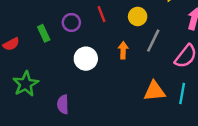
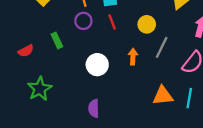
purple circle: (71, 22) -> (83, 21), moved
purple semicircle: (63, 104) -> (94, 108), moved

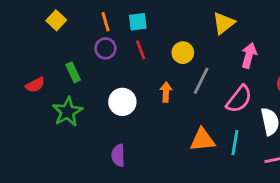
green star: (40, 89) -> (68, 112), moved

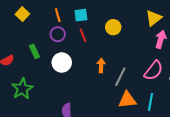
yellow triangle: (224, 23) -> (154, 18), moved
yellow circle: (183, 53) -> (113, 27), moved
gray line: (201, 81) -> (120, 77), moved
white circle: (122, 102) -> (62, 62), moved
green star: (68, 112) -> (22, 89), moved

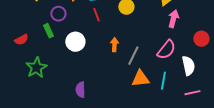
purple circle: (58, 34) -> (58, 14), moved

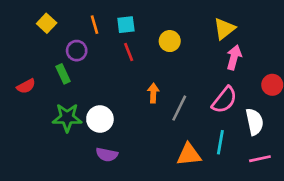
white circle: (75, 42) -> (100, 119), moved
green star: (36, 68) -> (67, 118), moved, turned 30
orange triangle: (140, 79) -> (189, 155), moved
purple semicircle: (80, 90) -> (107, 155), turned -77

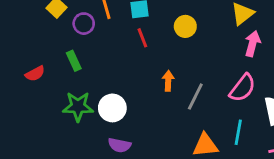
purple circle: (77, 51) -> (84, 24), moved

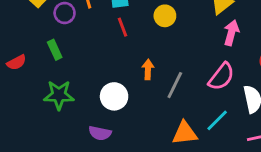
white circle: (112, 108) -> (114, 96), moved
cyan line: (238, 132) -> (217, 120), turned 35

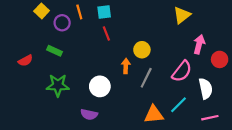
yellow circle: (165, 16) -> (142, 50), moved
pink arrow: (231, 33) -> (199, 44), moved
green rectangle: (55, 50) -> (55, 51), turned -40

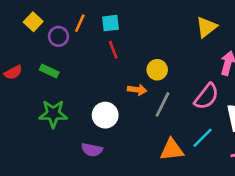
orange line: (79, 12) -> (80, 23), turned 40
red semicircle: (25, 61) -> (13, 72), moved
orange arrow: (126, 66) -> (137, 90), turned 96

